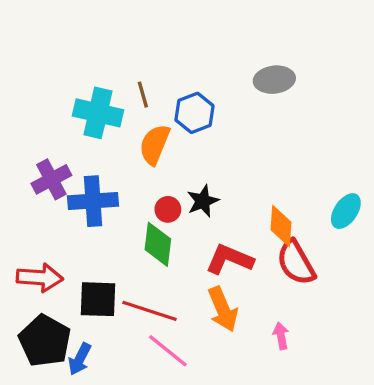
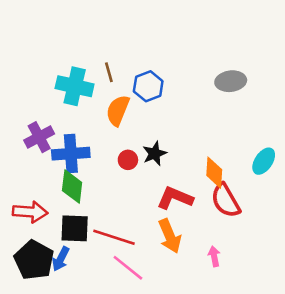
gray ellipse: (274, 80) -> (231, 81), moved
green diamond: (158, 244) -> (72, 187), moved
blue arrow: (80, 359) -> (61, 259), moved

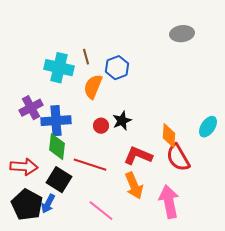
gray ellipse: (231, 81) -> (182, 34), moved
black square: (75, 228) -> (59, 180), turned 30
red line: (114, 237) -> (90, 165), moved
pink arrow: (214, 256) -> (169, 202), size x2.0

